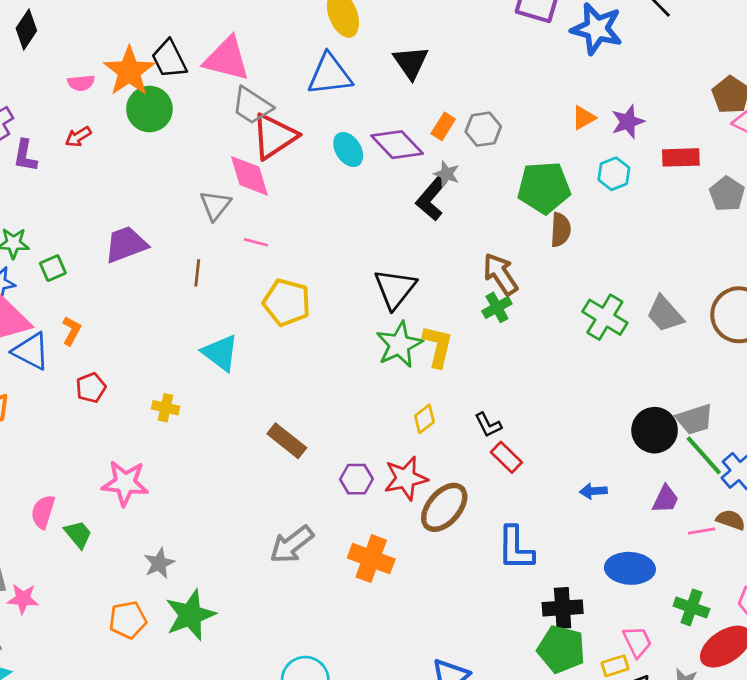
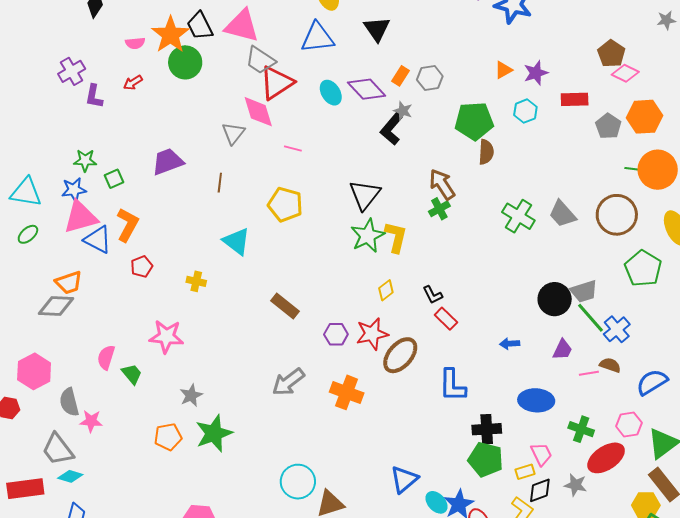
pink line: (256, 242) -> (293, 149), moved
orange L-shape: (71, 331) -> (127, 225), size x1.6

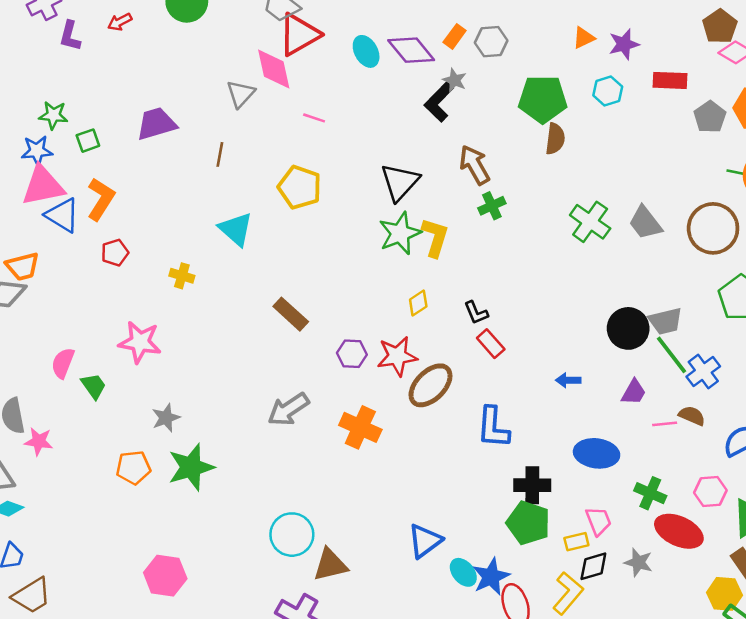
brown arrow: (442, 184) -> (474, 165), moved
red ellipse: (606, 458) -> (679, 531), turned 54

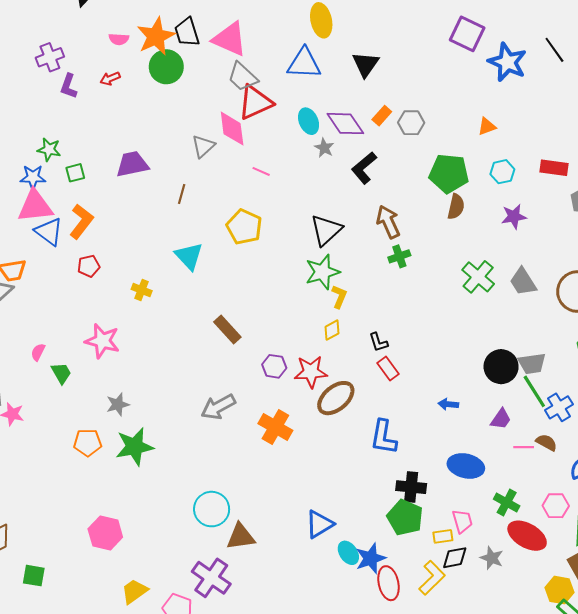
purple star: (624, 44) -> (514, 217), moved
gray star: (455, 80) -> (324, 148), moved
yellow L-shape: (435, 237) -> (339, 297), moved, size x0.7
pink semicircle: (63, 363) -> (38, 352), size x0.7

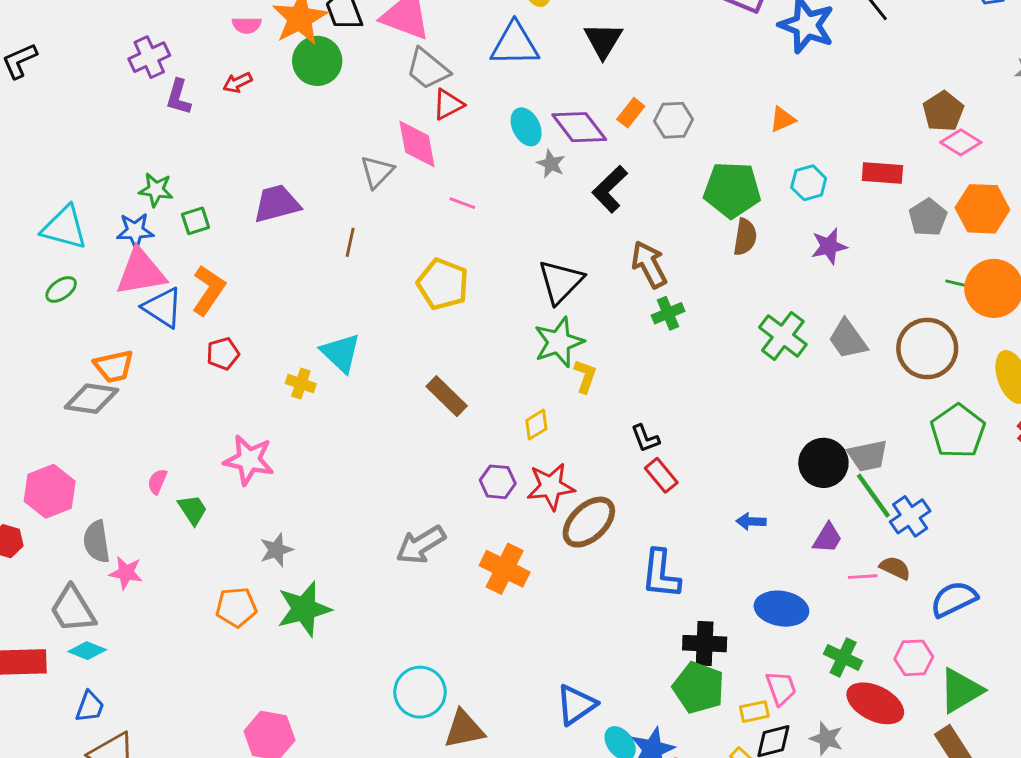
red triangle: (255, 102) -> (448, 104), size x0.6
cyan triangle: (189, 256) -> (341, 353), moved
brown rectangle: (227, 329) -> (447, 396), moved
yellow diamond: (332, 330) -> (536, 425), moved

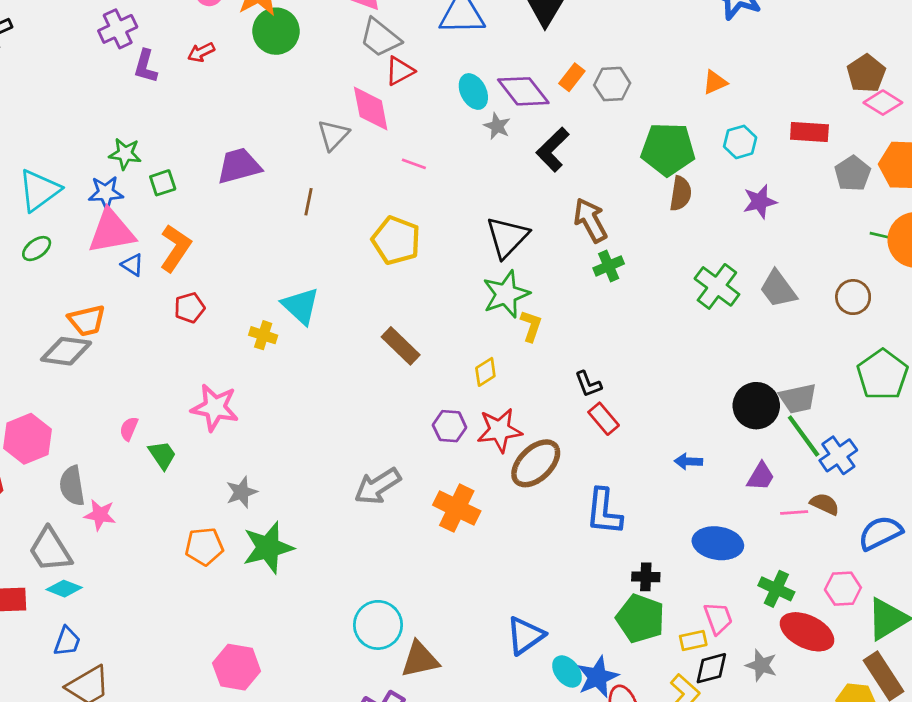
cyan triangle: (64, 228) -> (39, 190), turned -51
blue triangle: (163, 308) -> (132, 265), size x0.6
brown circle: (927, 348) -> (853, 297), size x0.6
black cross: (705, 644) -> (646, 577), size x0.7

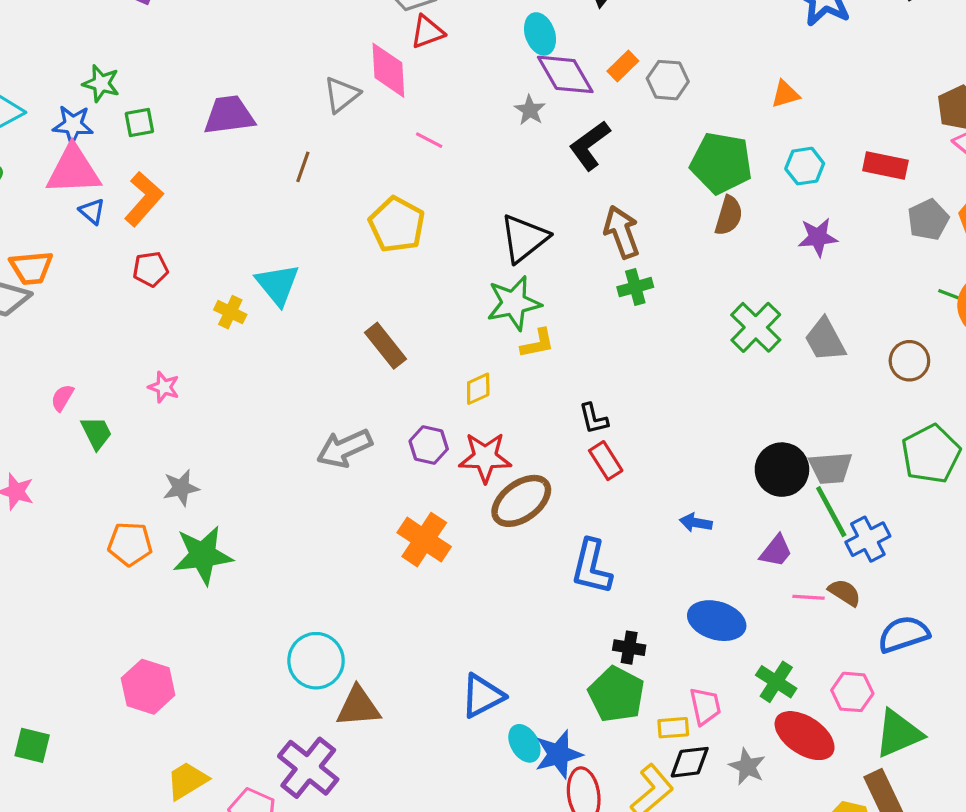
cyan ellipse: (473, 92) -> (540, 34), moved
yellow L-shape: (531, 326) -> (537, 343), turned 52
pink star: (215, 408) -> (164, 387), size x0.6
gray arrow: (378, 486) -> (344, 448), moved

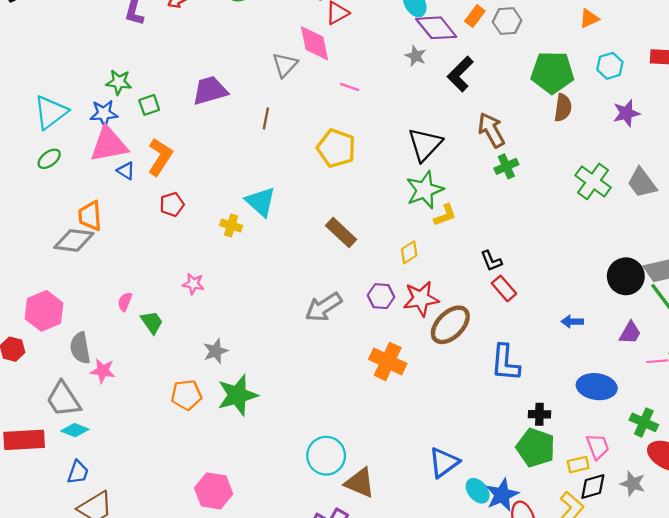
orange trapezoid: (31, 268) -> (90, 216), turned 100
brown triangle: (358, 707) -> (360, 483), turned 36

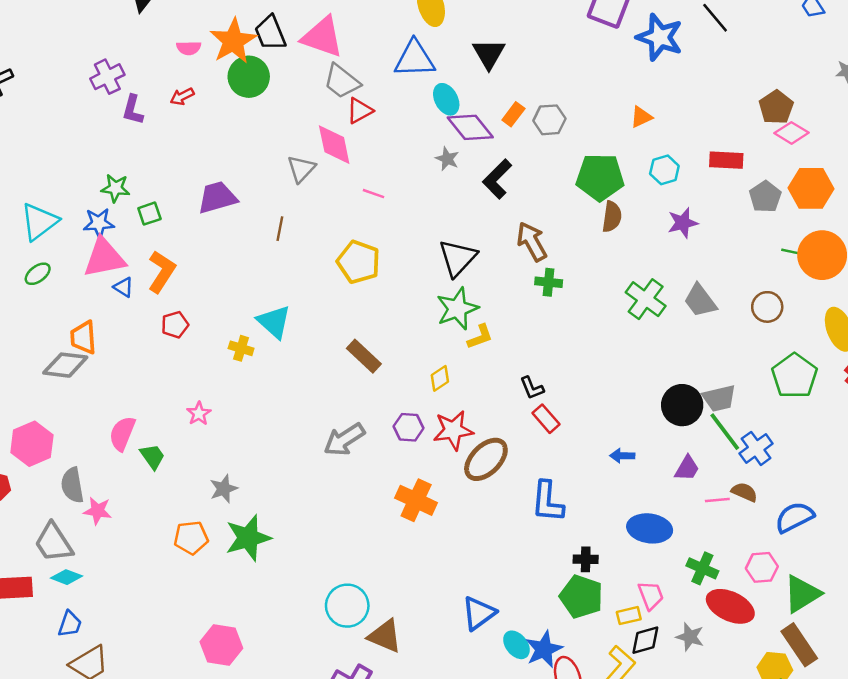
green cross: (506, 166) -> (549, 282), turned 30
pink star: (193, 284) -> (199, 414), turned 30
pink semicircle: (125, 302) -> (122, 433), size x1.6

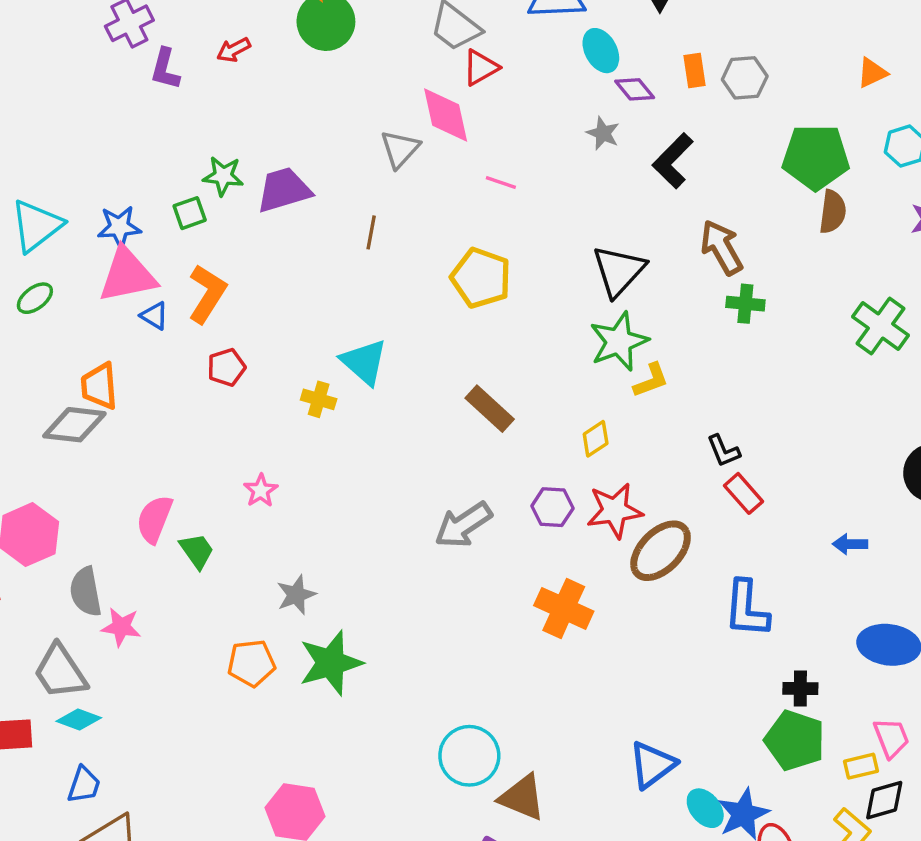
orange rectangle: (513, 114) -> (694, 71), turned -45
purple diamond: (470, 127) -> (635, 89), size x0.6
green star: (116, 188) -> (223, 176), moved

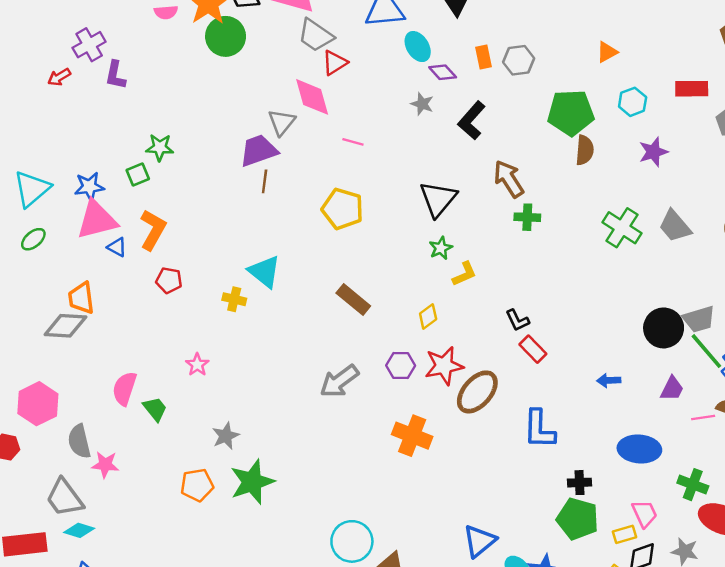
red arrow: (234, 50) -> (59, 77), moved
purple trapezoid: (284, 190) -> (259, 150), moved
green star: (619, 341) -> (441, 248), size x0.6
red pentagon: (226, 367) -> (169, 280), turned 30

